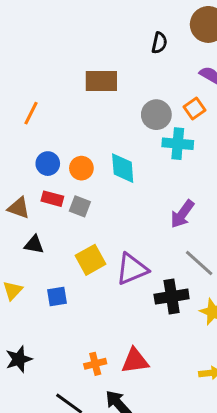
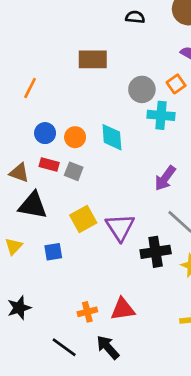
black semicircle: (159, 43) -> (135, 17), moved, turned -96
black triangle: (34, 245) -> (33, 205), size x1.6
purple triangle: (132, 269) -> (120, 227), turned -40

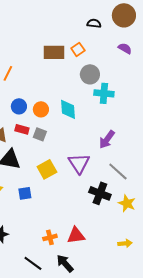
black semicircle: (135, 17) -> (94, 23), moved
orange square: (176, 84) -> (78, 49), moved
purple triangle: (120, 227) -> (79, 163), moved
black cross: (156, 252) -> (100, 193), turned 30

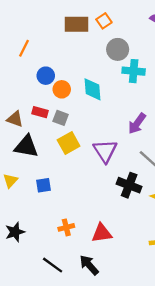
blue circle: (19, 106) -> (46, 76), moved
yellow square: (47, 169) -> (69, 143), moved
orange cross: (50, 237) -> (66, 227), moved

